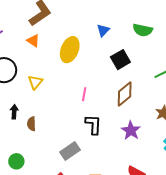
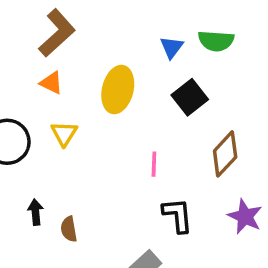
green semicircle: (143, 30) -> (216, 41), moved
black square: (120, 60) -> (190, 97), moved
yellow triangle: (35, 82) -> (64, 134), moved

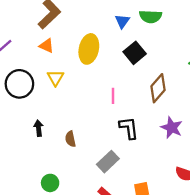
brown semicircle: (69, 229) -> (70, 139), moved

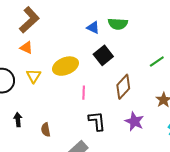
blue triangle: (122, 21) -> (93, 28), turned -40
yellow ellipse: (89, 49) -> (65, 66), moved, turned 55

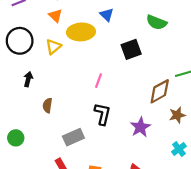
blue triangle: (93, 28) -> (107, 15), moved
yellow ellipse: (65, 66) -> (81, 32), moved
brown diamond: (123, 87) -> (160, 91), moved
black arrow: (18, 120) -> (28, 79), moved

